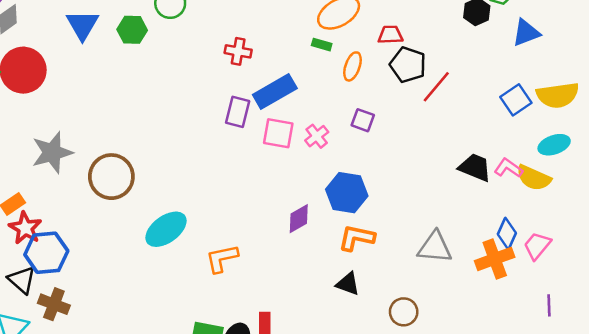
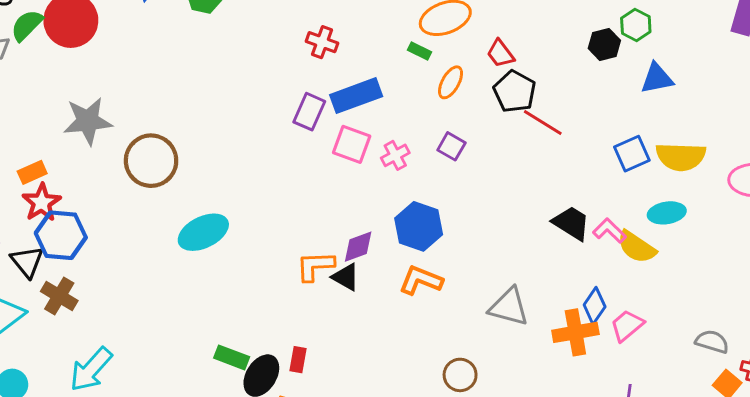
red trapezoid: (390, 35) -> (500, 54), turned -135
red line: (436, 87) -> (543, 123), turned 72
orange L-shape: (222, 258) -> (315, 266), moved
black triangle: (348, 284) -> (346, 277), moved

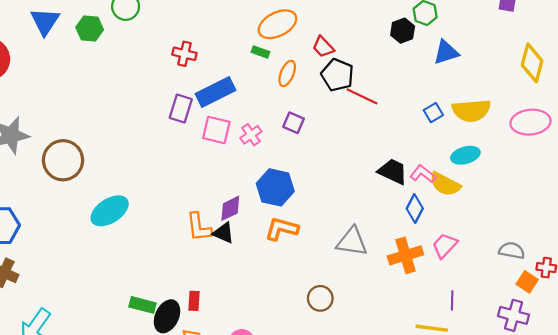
blue square: (632, 154) -> (433, 113), size x0.7
orange L-shape: (315, 266) -> (199, 227), turned -88
blue diamond: (595, 306) -> (415, 209), moved

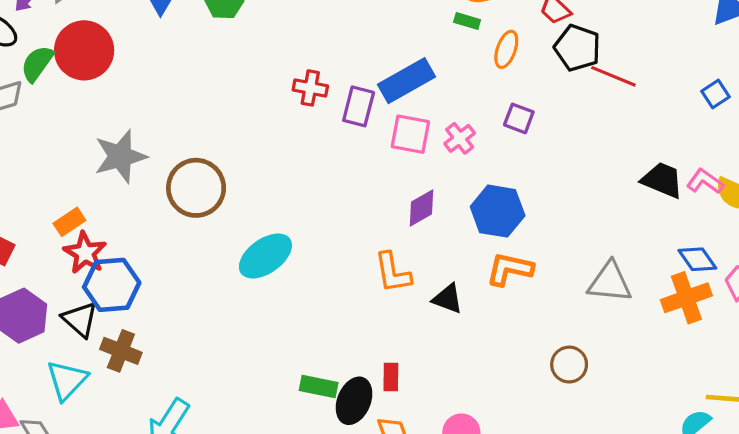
red cross: (184, 54) -> (310, 88), moved
purple diamond: (230, 208) -> (422, 208), moved
blue diamond: (415, 209) -> (697, 259), moved, turned -60
black triangle: (223, 233) -> (448, 299), moved

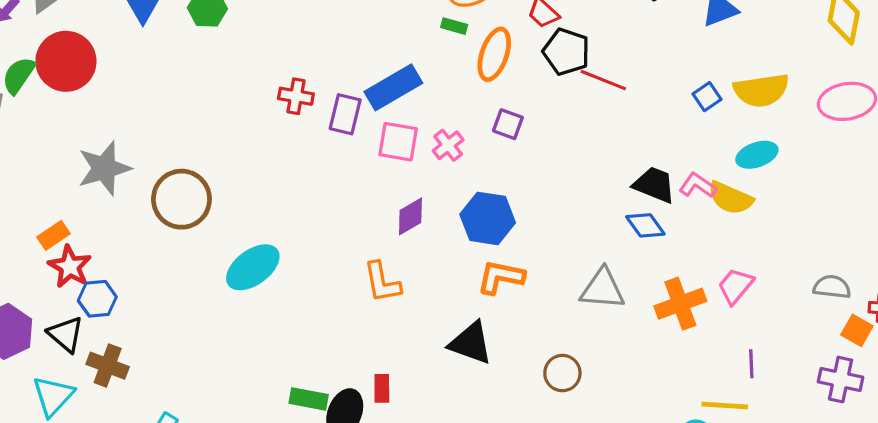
orange ellipse: (506, 49) -> (494, 54), size x1.4
blue diamond: (697, 259) -> (645, 225), moved
blue hexagon: (112, 285) -> (97, 299), size x0.7
black triangle: (448, 299) -> (471, 343), moved, size x1.4

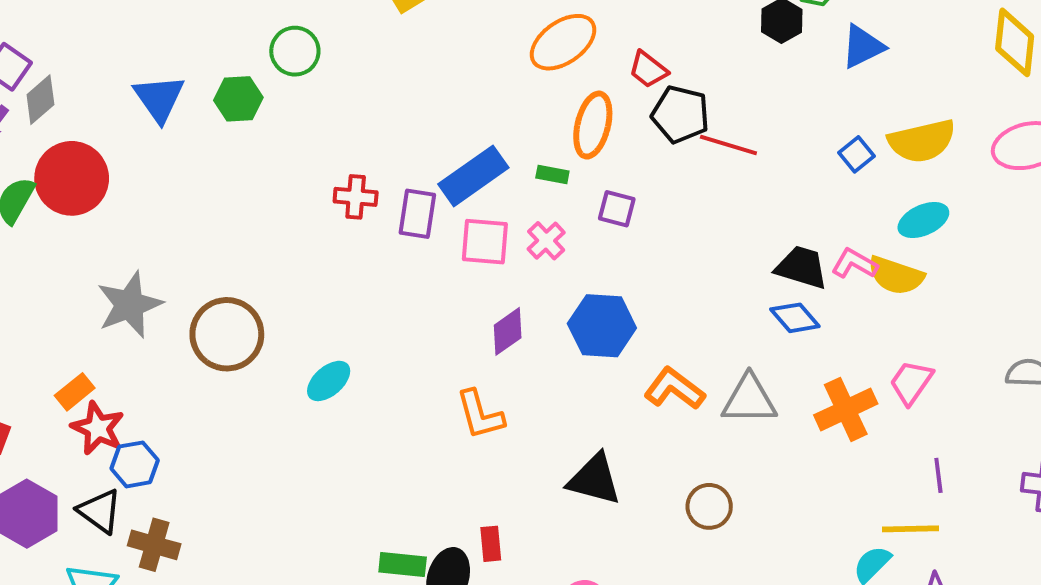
green rectangle: (454, 26) -> (552, 174), moved
cyan ellipse: (253, 267) -> (329, 381), moved, size x0.7
orange L-shape: (501, 277) -> (674, 389), moved, turned 30

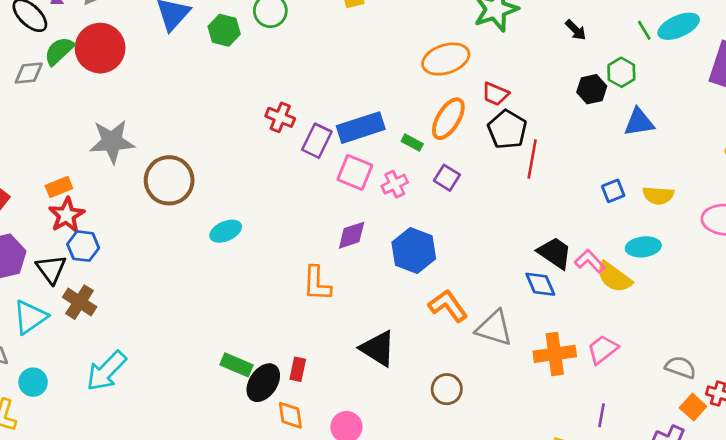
red trapezoid: (648, 70) -> (495, 94), turned -32
yellow semicircle: (922, 141) -> (658, 195), size x0.7
red line: (728, 145) -> (532, 159), turned 66

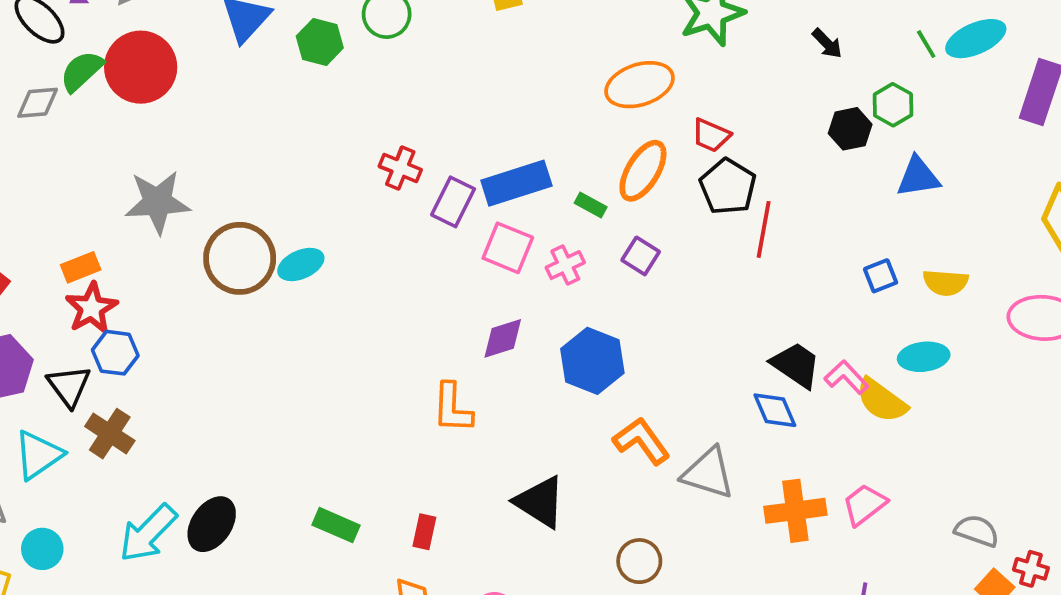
cyan ellipse: (226, 231) -> (301, 265), moved
black ellipse: (263, 383) -> (212, 524), moved

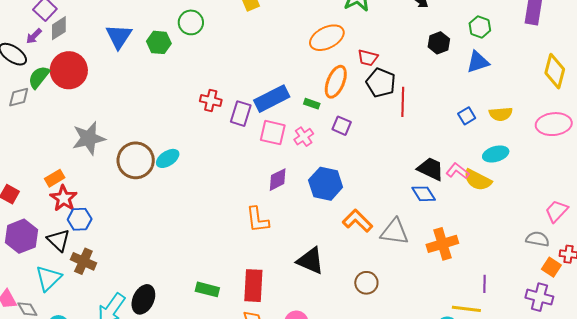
green hexagon: (893, 105) -> (480, 27), moved
pink trapezoid: (864, 505) -> (557, 211), moved
red rectangle: (424, 532) -> (253, 286), size x1.8

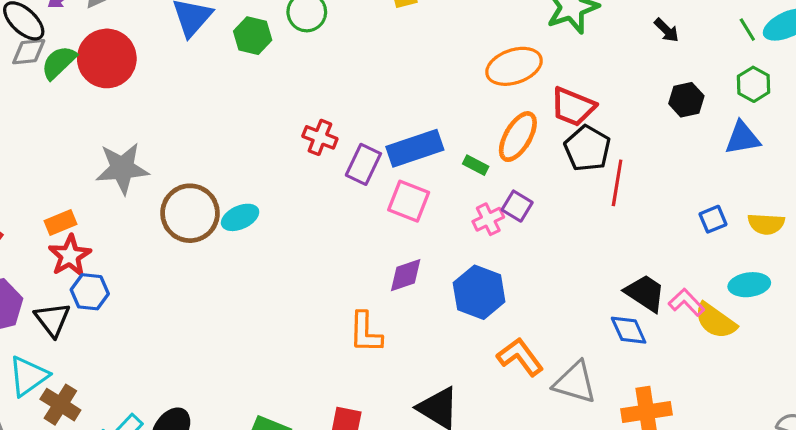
red trapezoid: (368, 58) -> (573, 107), size x1.4
gray diamond: (19, 97) -> (29, 52), moved
pink cross: (304, 137) -> (488, 219), moved
brown cross: (83, 261) -> (60, 405), moved

